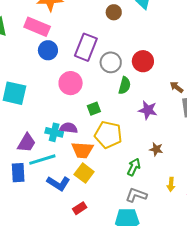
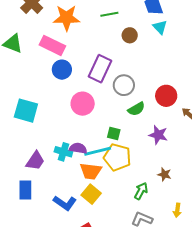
red circle: (143, 61) -> (166, 96), moved
green semicircle: (125, 85) -> (136, 109), turned 42
green square: (94, 109) -> (114, 133), moved, turned 32
cyan line: (42, 160) -> (98, 151), moved

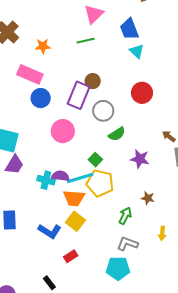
orange star: (66, 18) -> (43, 46), size x0.6
brown circle: (130, 35) -> (93, 81), moved
red circle: (166, 96) -> (142, 93), moved
green square: (114, 133) -> (95, 160), turned 32
purple trapezoid: (35, 161) -> (14, 165), moved

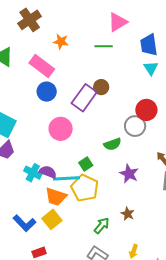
gray circle: (103, 111) -> (135, 126), moved

